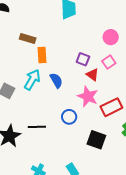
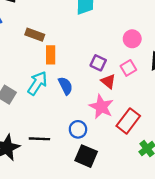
red rectangle: (111, 107) -> (128, 121), turned -30
black square: (96, 140) -> (86, 156), moved

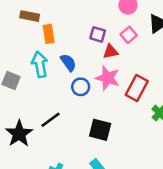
red triangle: (108, 81) -> (111, 52), turned -42
cyan arrow: (37, 83) -> (40, 64), turned -35
blue circle: (78, 129) -> (81, 87), moved
black line: (39, 139) -> (50, 120), turned -30

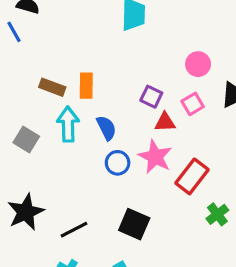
brown rectangle: (30, 16) -> (52, 87), moved
black line: (50, 120) -> (74, 230), moved

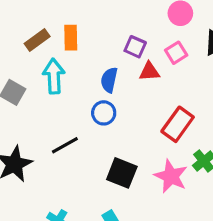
brown rectangle: (52, 87) -> (37, 40), turned -55
blue semicircle: (106, 128) -> (109, 80), moved, turned -140
pink star: (155, 157) -> (171, 176), moved
black line: (74, 230) -> (65, 145), moved

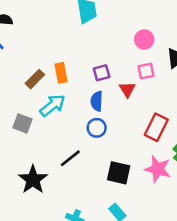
purple square: (135, 47) -> (102, 73), moved, turned -30
pink square: (176, 53) -> (146, 71), turned 30
red triangle: (149, 72) -> (127, 89), turned -48
cyan arrow: (54, 76) -> (53, 105), turned 64

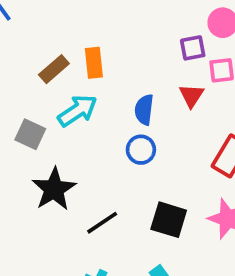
purple square: (102, 73) -> (193, 48), moved
black line: (70, 158) -> (102, 223), moved
black star: (33, 180) -> (54, 189), moved

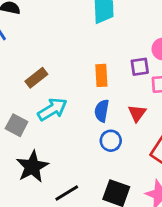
orange rectangle: (94, 63) -> (101, 75), moved
red triangle: (192, 96) -> (137, 113), moved
blue circle: (141, 150) -> (111, 141), moved

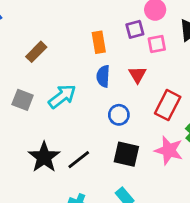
cyan arrow: (52, 109) -> (62, 96), moved
blue circle: (111, 141) -> (119, 115), moved
black star: (32, 167) -> (44, 157), moved

